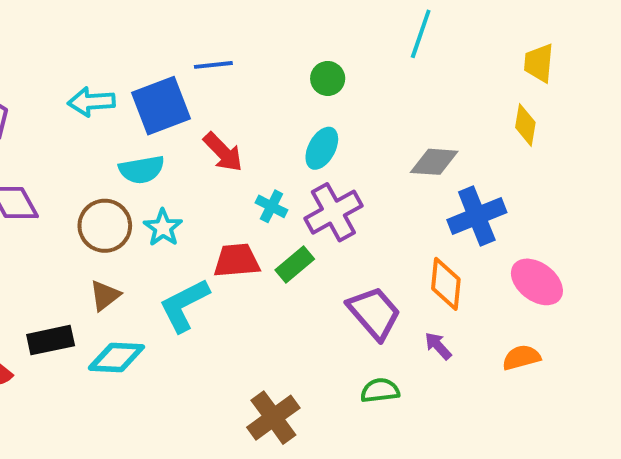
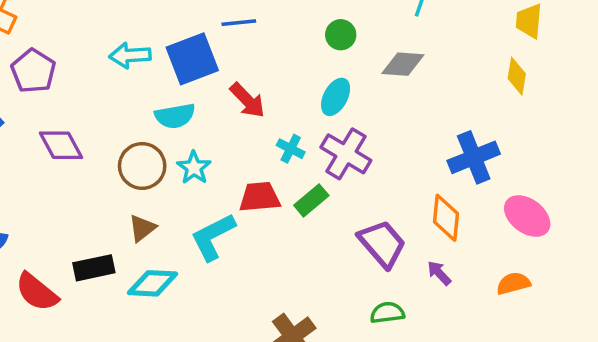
gray diamond: (434, 162) -> (403, 64), moved
purple cross: (333, 212) -> (346, 154), turned -30

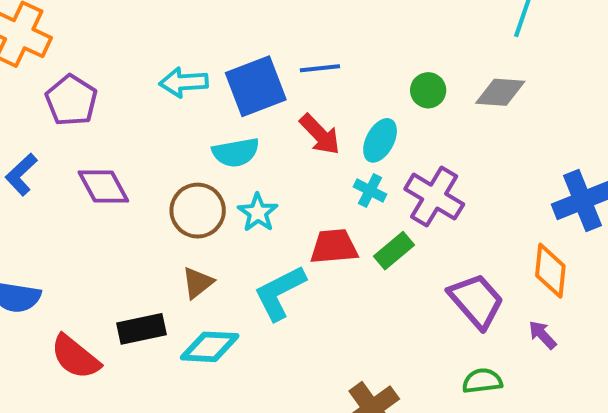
blue line: (239, 23) -> (320, 68), moved
green circle: (341, 35) -> (428, 90), moved
cyan ellipse: (336, 97) -> (380, 140), moved

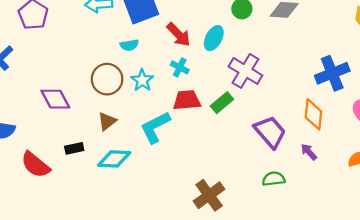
cyan semicircle: (236, 152) -> (129, 45), size x0.7
purple diamond: (103, 186) -> (55, 99), moved
cyan cross: (370, 191) -> (180, 67), moved
black rectangle: (141, 329) -> (74, 148), size x0.7

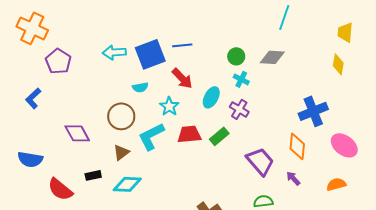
cyan ellipse: (214, 38) -> (211, 97), moved
cyan cross: (180, 67) -> (241, 79), moved
purple cross: (245, 71) -> (239, 109), size x0.7
cyan star: (142, 80) -> (169, 106), moved
cyan L-shape: (155, 127) -> (151, 136), moved

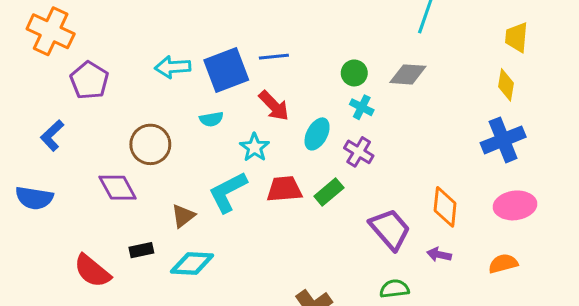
blue cross: (313, 111) -> (503, 140), moved
brown circle: (121, 116) -> (150, 144), moved
pink ellipse: (344, 145) -> (515, 205), turned -44
blue semicircle: (30, 159) -> (34, 198), moved
purple arrow: (293, 178) -> (439, 255), turned -35

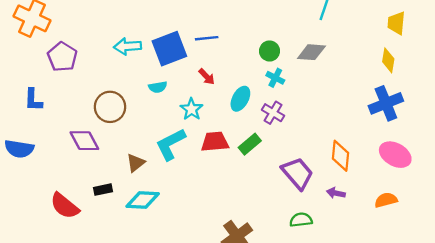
red arrow: (274, 106) -> (207, 77), size x0.7
blue L-shape: (52, 135) -> (33, 100), turned -45
pink ellipse: (515, 205) -> (395, 155), turned 36

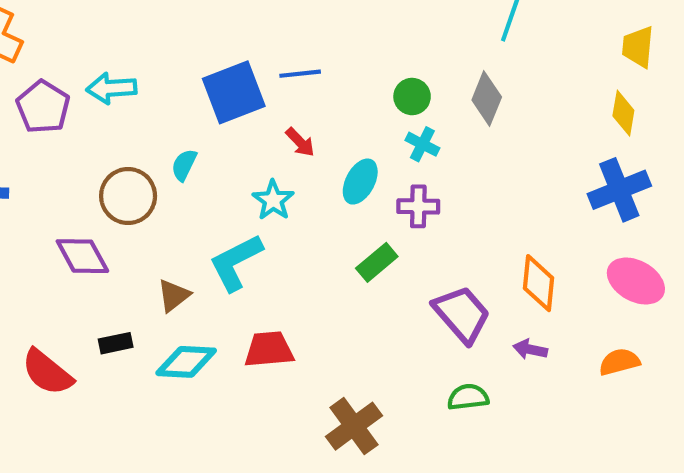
cyan arrow: (127, 46) -> (111, 88), moved
gray diamond: (311, 52) -> (487, 99), turned -72
cyan semicircle: (158, 87) -> (184, 165), moved, turned 126
purple cross: (273, 113) -> (418, 206), turned -30
red trapezoid: (215, 142) -> (269, 349), moved

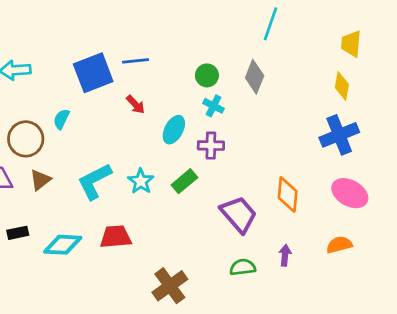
cyan star: (273, 200) -> (141, 181), moved
brown triangle: (174, 296) -> (40, 180), moved
purple arrow: (530, 349) -> (285, 255), moved, turned 84

